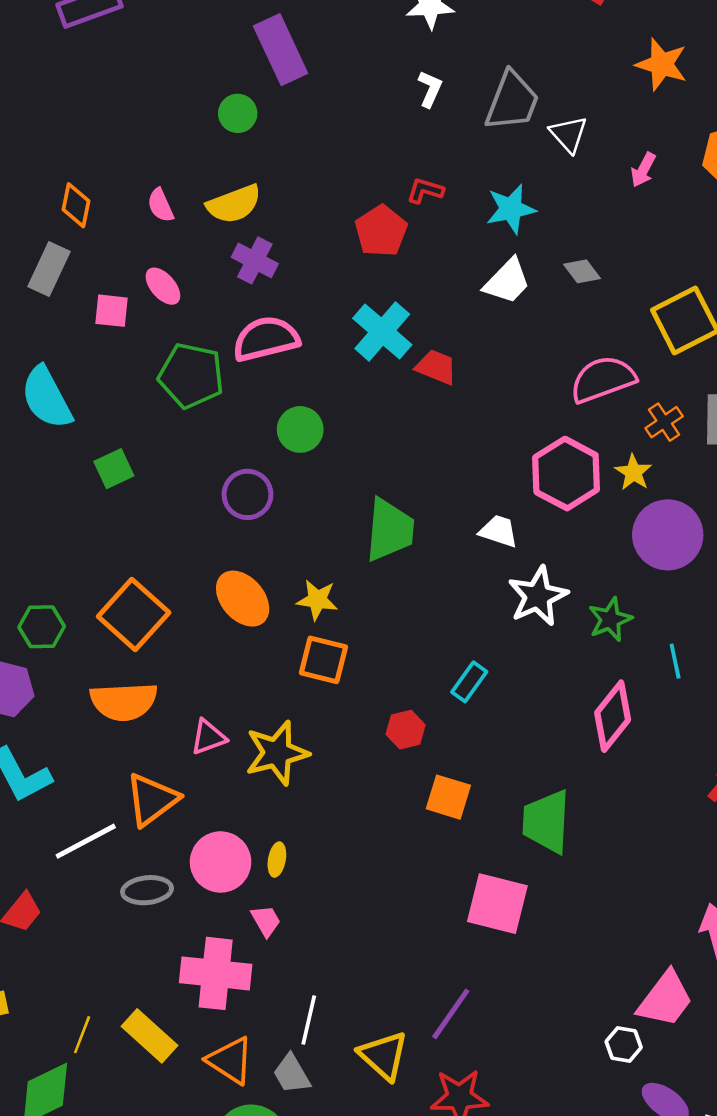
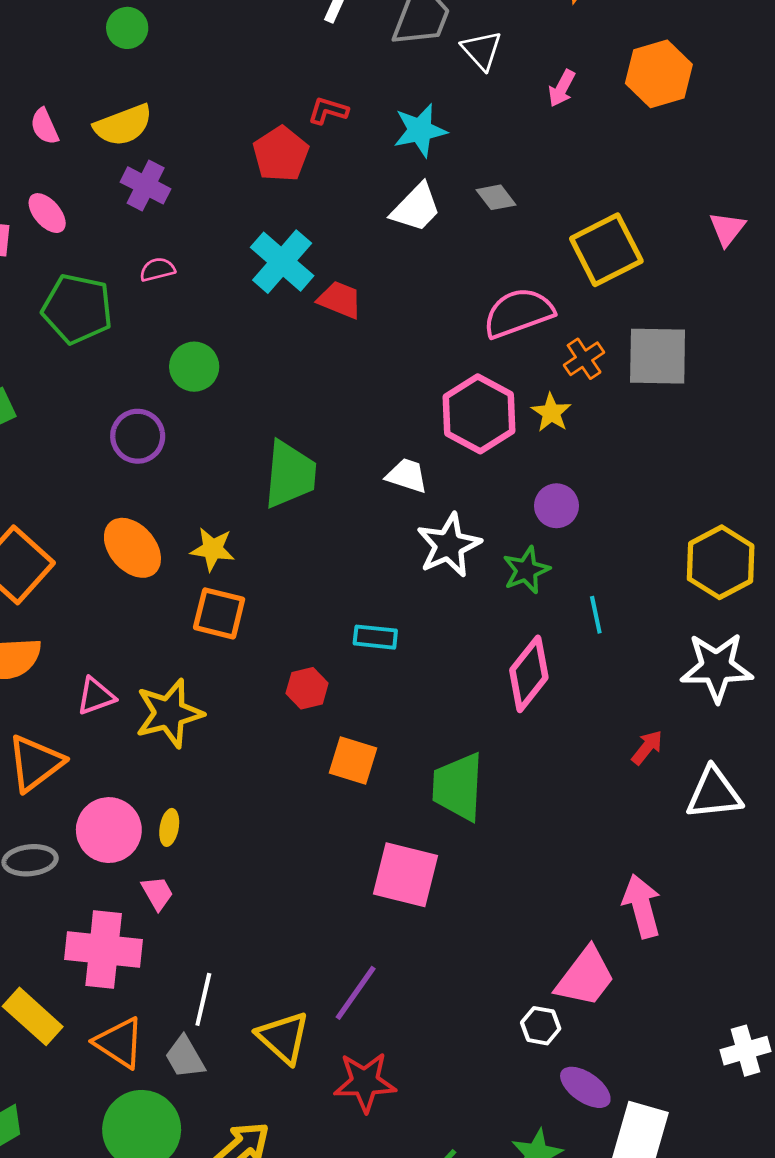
pink semicircle: (266, 339) -> (157, 269), size x0.5
purple circle: (668, 535) -> (556, 506), moved, size x0.6
cyan rectangle: (469, 682) -> (375, 637), turned 60

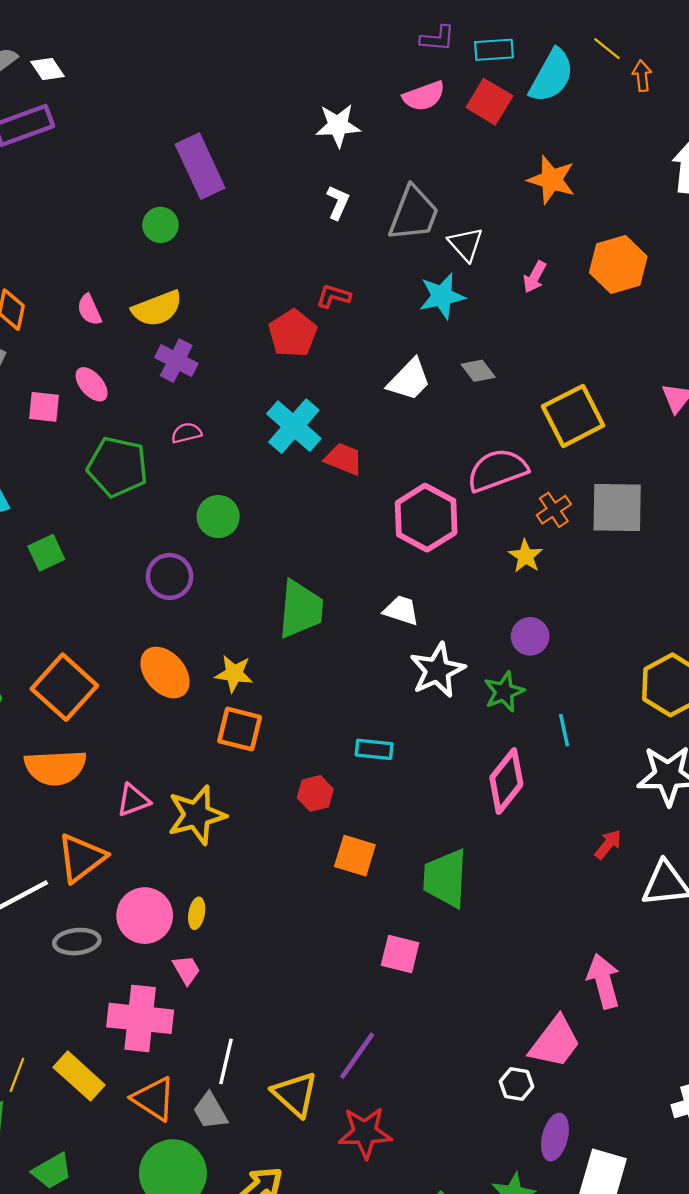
cyan star: (420, 130) -> (442, 296), moved
pink hexagon: (479, 414) -> (426, 518), moved
pink square: (405, 875) -> (400, 954), size x0.7
purple ellipse: (585, 1087) -> (555, 1137), turned 69

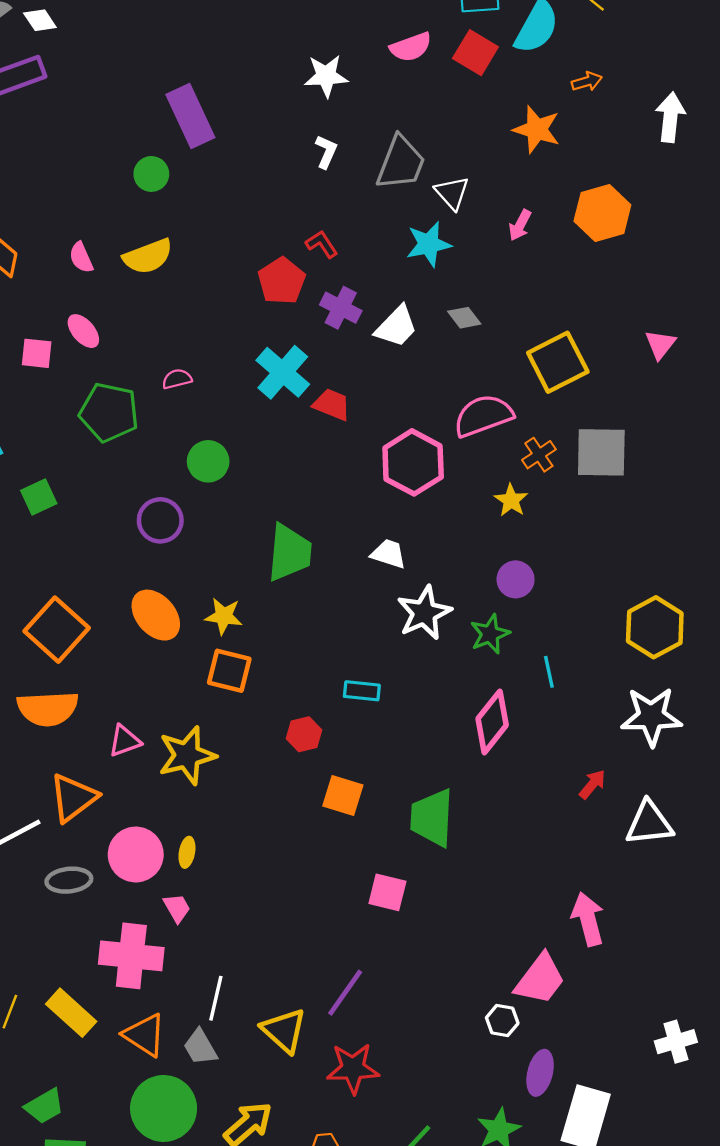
orange arrow: (642, 76) -> (587, 82), moved, turned 80
red L-shape: (333, 296) -> (322, 244), turned 40
purple cross: (176, 361) -> (341, 308), moved

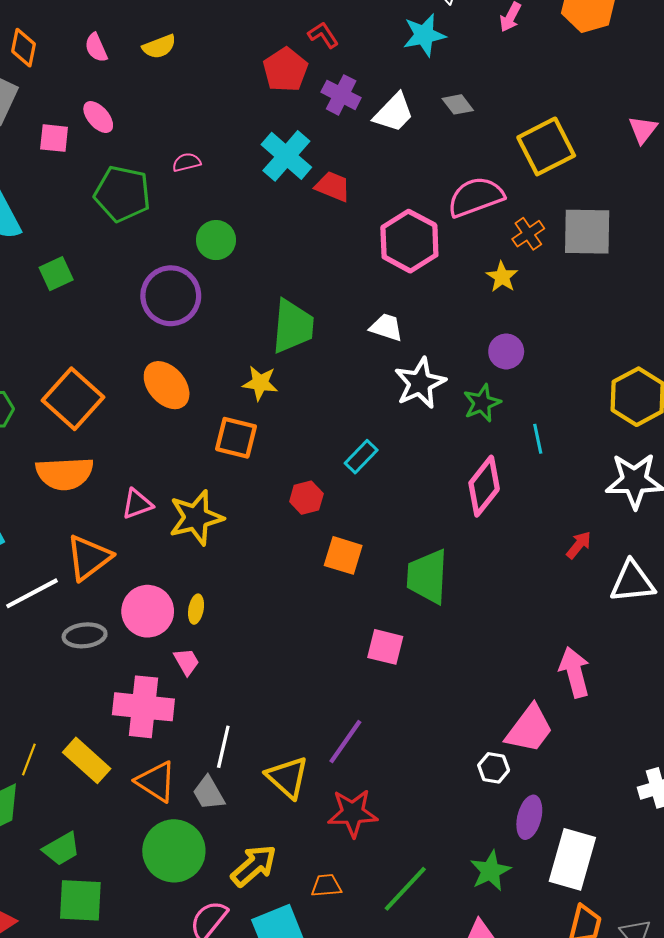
yellow semicircle: (148, 256) -> (159, 47), size x0.7
purple circle: (160, 520) -> (171, 296), size x1.4
yellow star: (224, 616) -> (260, 383), moved
cyan rectangle: (362, 691) -> (361, 457), turned -52

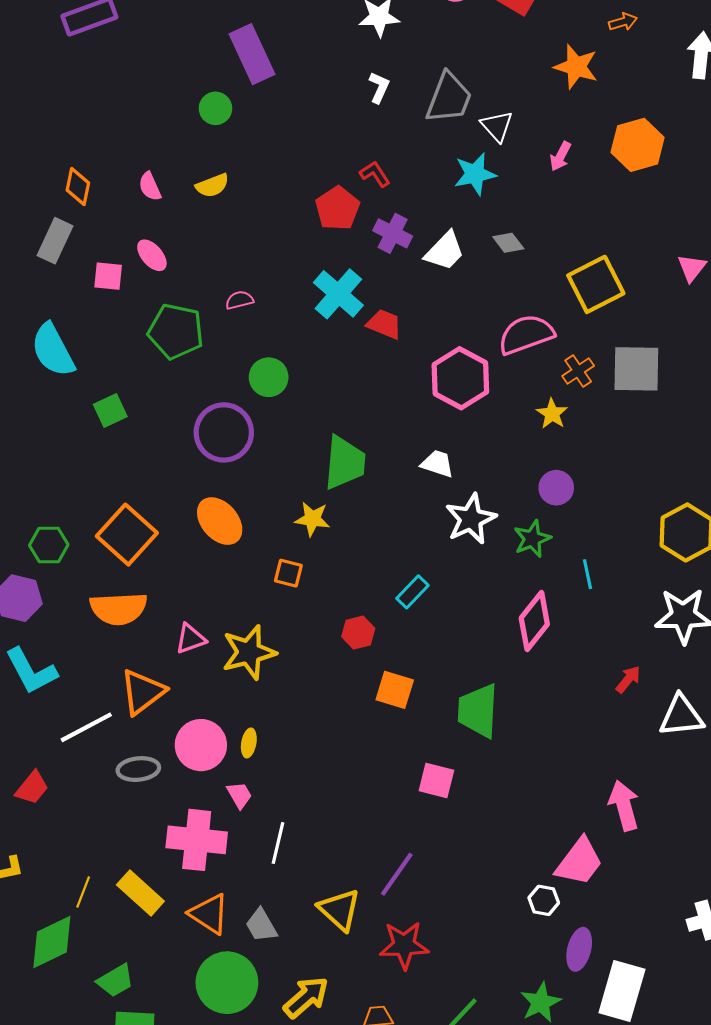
orange square: (236, 438) -> (288, 573), size x0.7
white line: (223, 747) -> (278, 843), moved

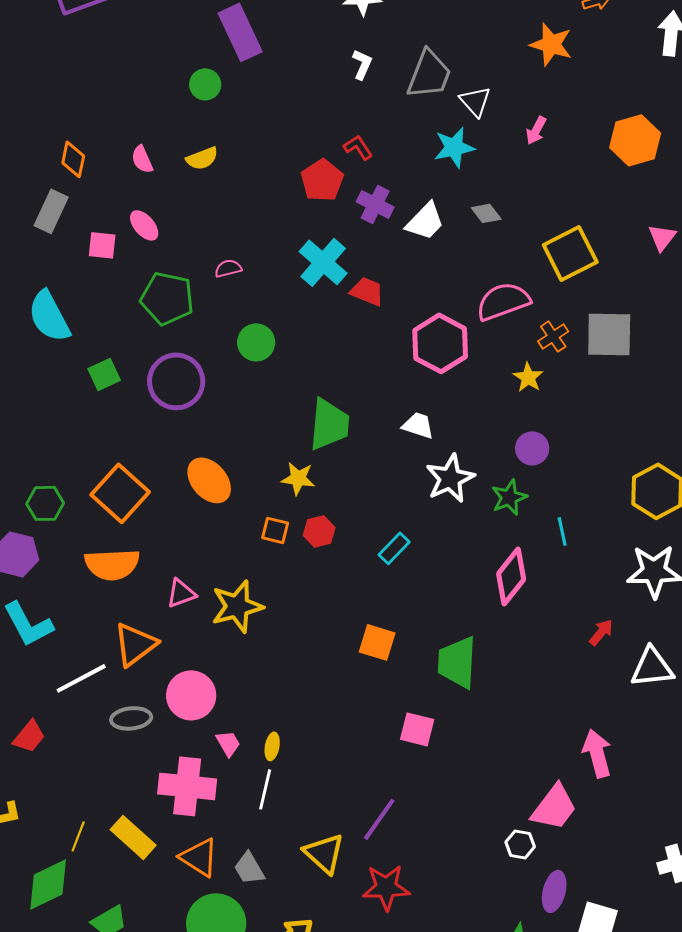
orange hexagon: (638, 145) -> (635, 140), moved
purple circle: (224, 432) -> (176, 381), moved
red hexagon: (358, 633) -> (319, 531), moved
yellow ellipse: (249, 743) -> (272, 746), moved

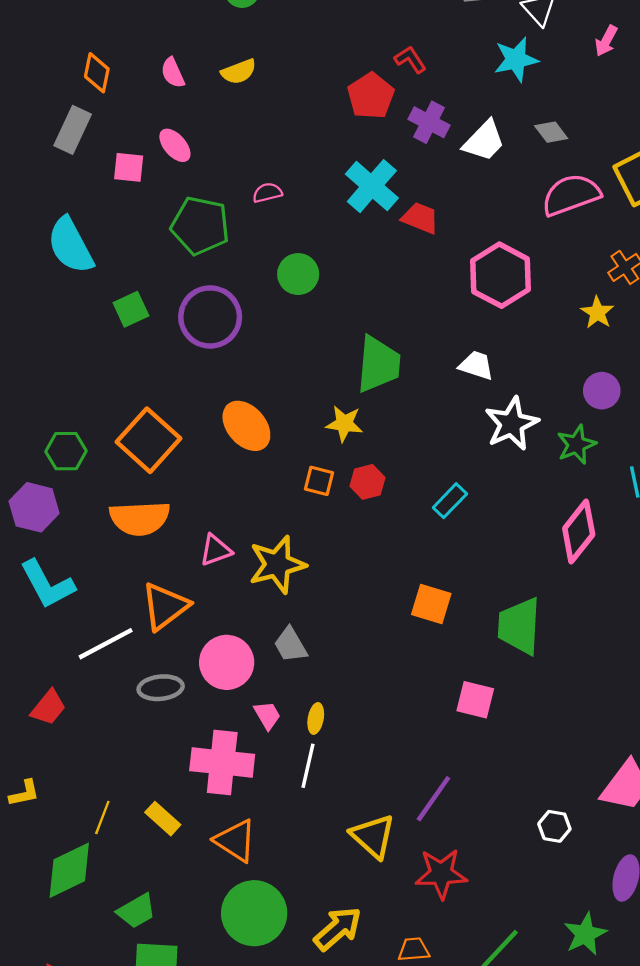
pink semicircle: (503, 301) -> (571, 195), moved
yellow rectangle: (133, 837) -> (163, 819), size x0.7
white hexagon: (520, 844) -> (554, 826), moved
gray trapezoid: (249, 868) -> (290, 645), moved

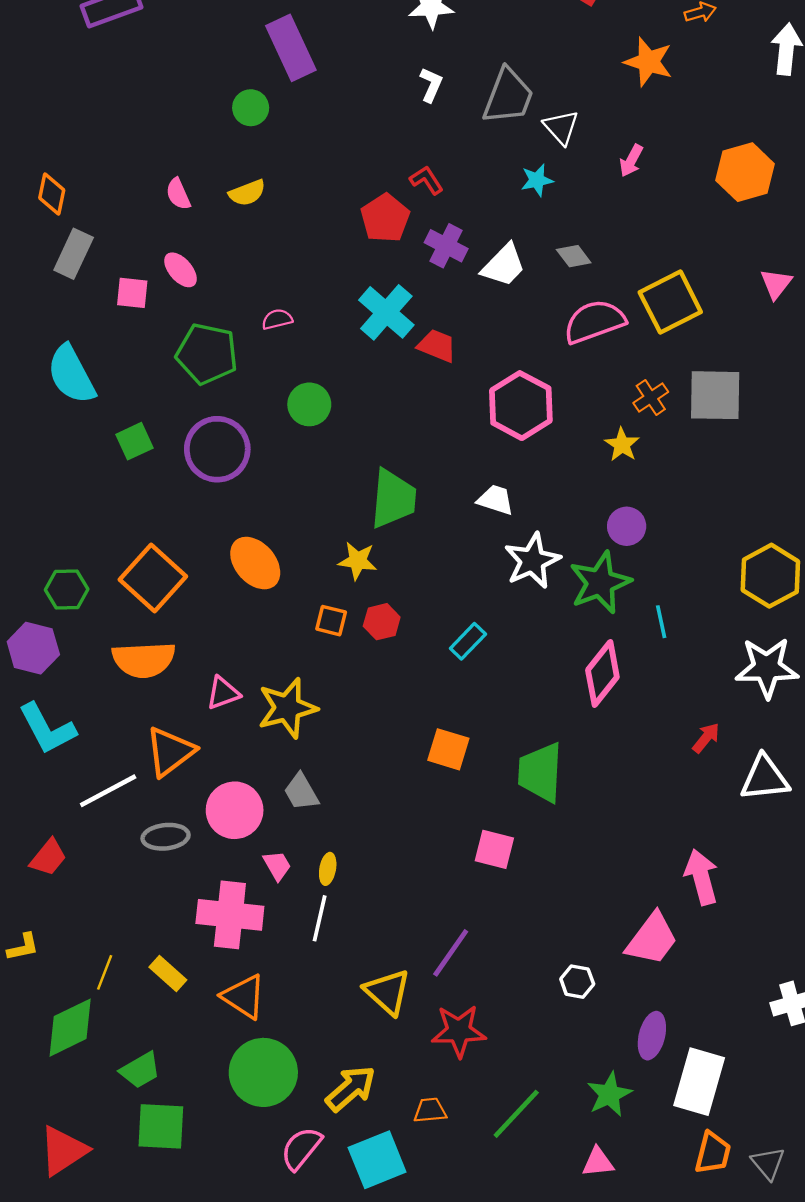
cyan star: (516, 60) -> (537, 180), size x0.7
orange diamond: (97, 73) -> (52, 194), moved
green star: (576, 445) -> (600, 583), size x1.5

